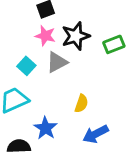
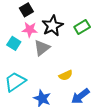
cyan square: (26, 66) -> (14, 43), moved
yellow semicircle: (81, 104) -> (66, 75), turned 56

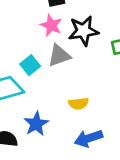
cyan square: (14, 43) -> (30, 65), moved

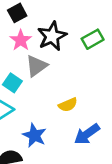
pink star: (51, 25) -> (21, 40), turned 30

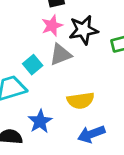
yellow semicircle: (68, 105) -> (81, 101), size x1.4

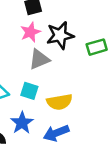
cyan square: (33, 65) -> (29, 91), moved, turned -30
blue arrow: (91, 134) -> (56, 133), moved

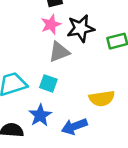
yellow semicircle: (60, 102) -> (102, 98), moved

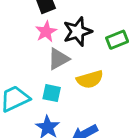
yellow semicircle: (102, 98) -> (90, 79), moved

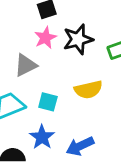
gray triangle: (58, 59) -> (26, 65), moved

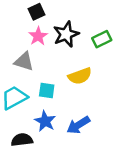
gray triangle: (26, 65) -> (24, 62), turned 50

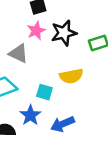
cyan square: (47, 91) -> (44, 92), moved

